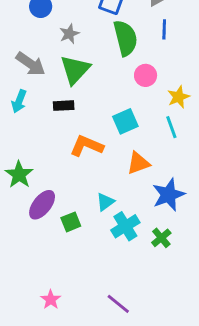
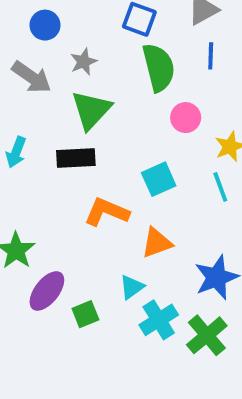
gray arrow: (31, 64) -> (32, 77), moved
black rectangle: (64, 106) -> (76, 158), size x1.4
orange triangle: (138, 163) -> (157, 243), moved
green cross: (161, 238) -> (207, 335), size x1.5

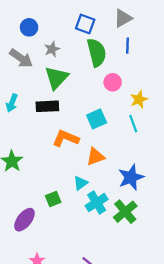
purple ellipse: (47, 291) -> (24, 220), moved

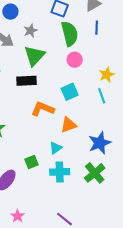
pink circle: (113, 82) -> (75, 60), moved
cyan cross: (97, 202) -> (60, 172), moved, turned 30

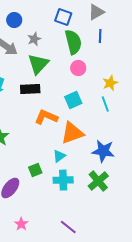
orange triangle: (69, 125) -> (72, 133), size x1.4
blue star: (100, 143) -> (103, 151), turned 30

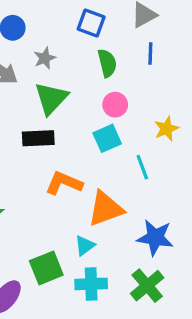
green semicircle: (73, 42) -> (107, 63), size x0.7
cyan square: (73, 100) -> (107, 138), moved
cyan line: (105, 104) -> (142, 167), moved
green square: (35, 170) -> (46, 268), size x1.5

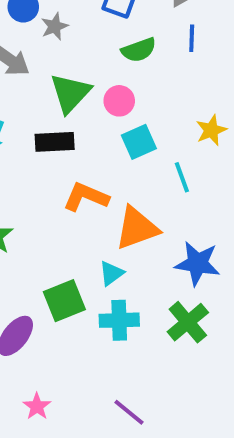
gray star: (45, 58) -> (55, 26), moved
green semicircle: (107, 63) -> (139, 50), turned 84
pink circle: (115, 105) -> (119, 101), moved

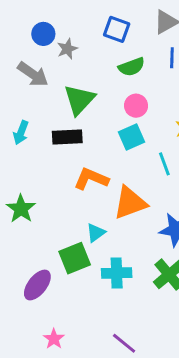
pink circle: (119, 101) -> (136, 106), moved
cyan triangle: (111, 273) -> (96, 233), moved

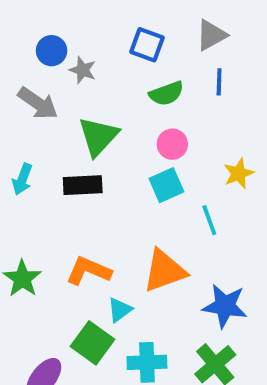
gray star: (67, 49) -> (83, 70), turned -30
orange L-shape: (91, 179) -> (89, 271), moved
green square: (75, 258) -> (92, 343), turned -32

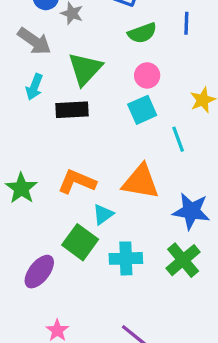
cyan arrow: (22, 179) -> (34, 87), moved
orange triangle: (165, 271) -> (141, 182), turned 30

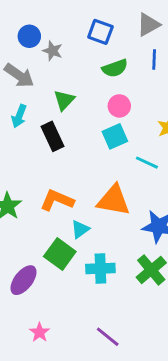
green triangle: (85, 69) -> (64, 100), size x0.7
black rectangle: (72, 110) -> (53, 136), turned 68
cyan line: (178, 139) -> (147, 163), turned -45

